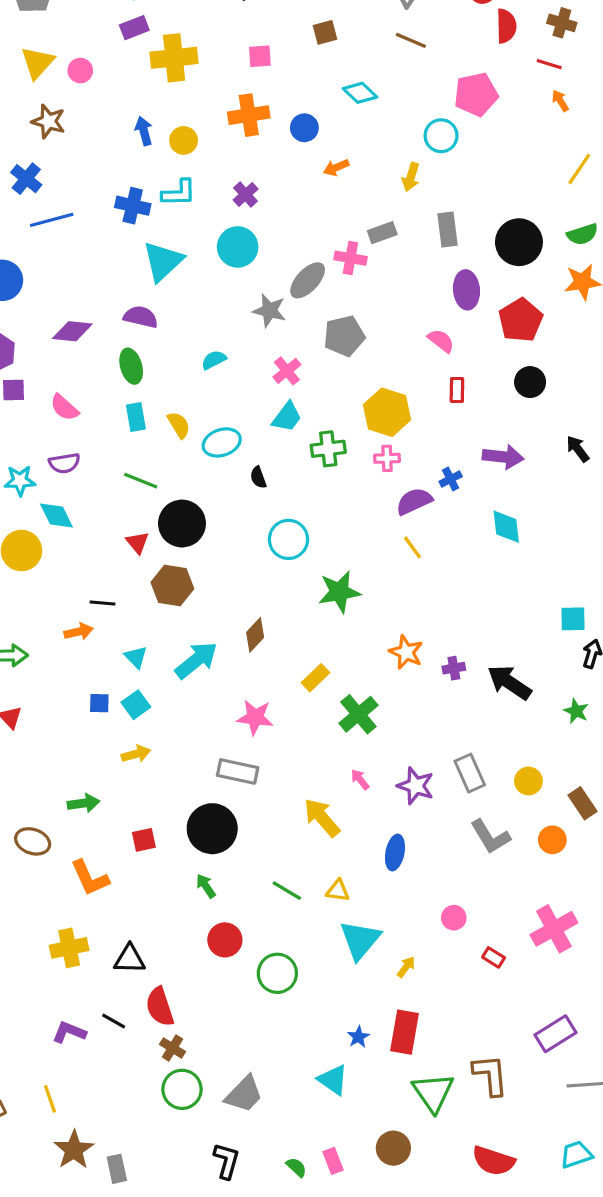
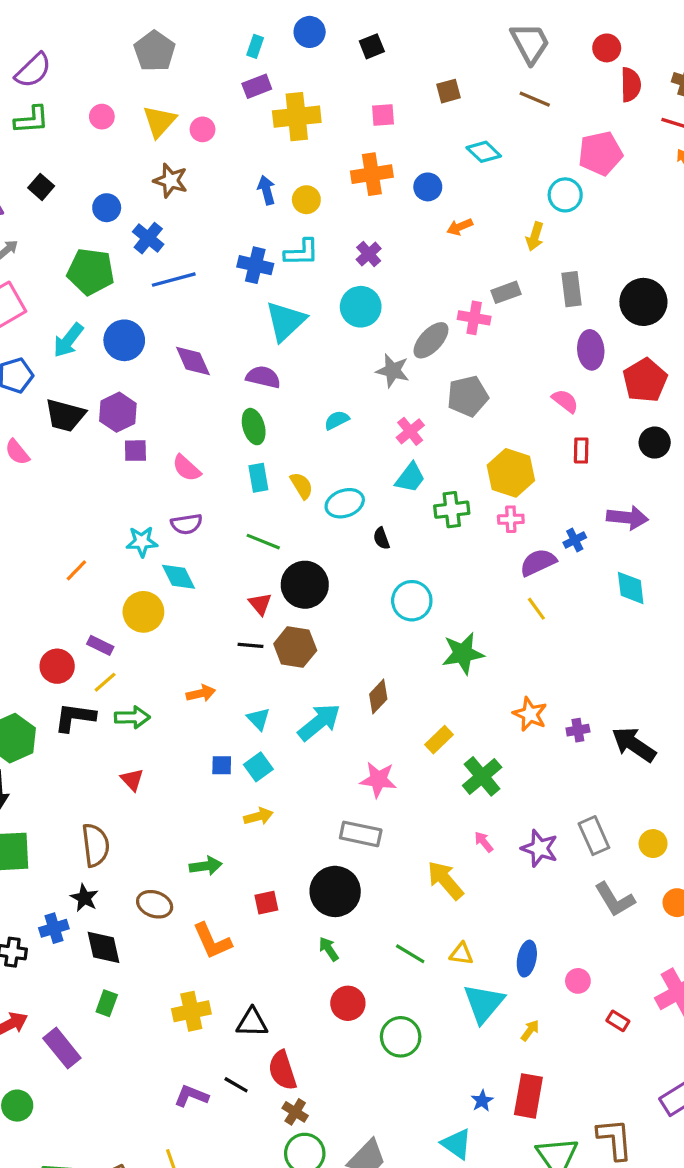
purple diamond: (72, 331) -> (193, 361), moved, turned 60
black line: (103, 603) -> (250, 645), moved
blue ellipse: (395, 853) -> (527, 959), moved

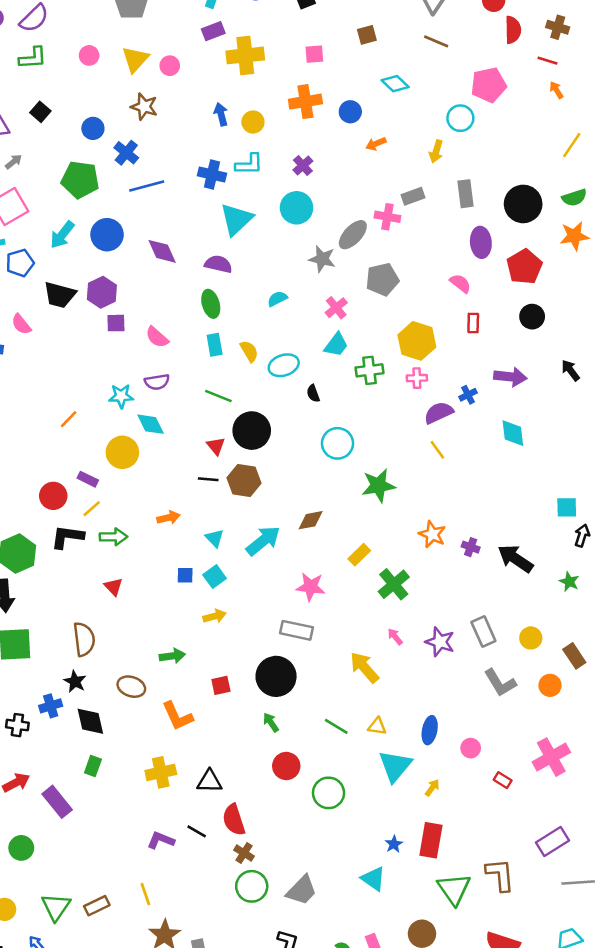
brown diamond: (378, 697) -> (311, 520), turned 36
purple cross: (578, 730) -> (471, 547), turned 30

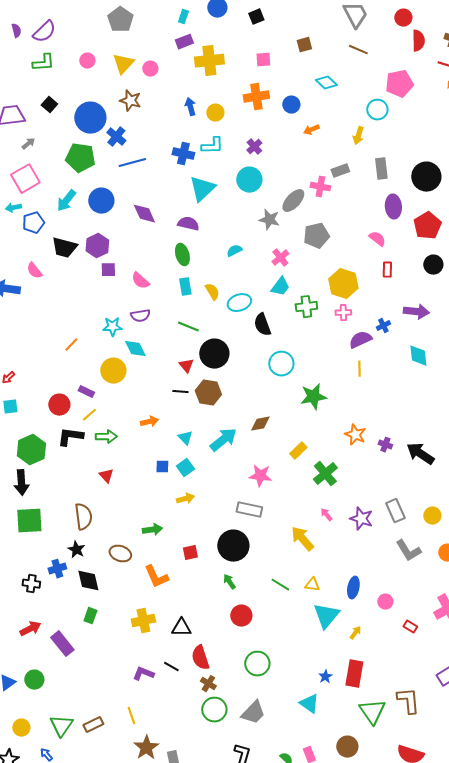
blue circle: (93, 128) -> (90, 118), size x1.8
black semicircle: (313, 393) -> (262, 325), size x1.6
yellow line: (437, 450) -> (359, 369), turned 35
green circle: (329, 793) -> (257, 664), moved

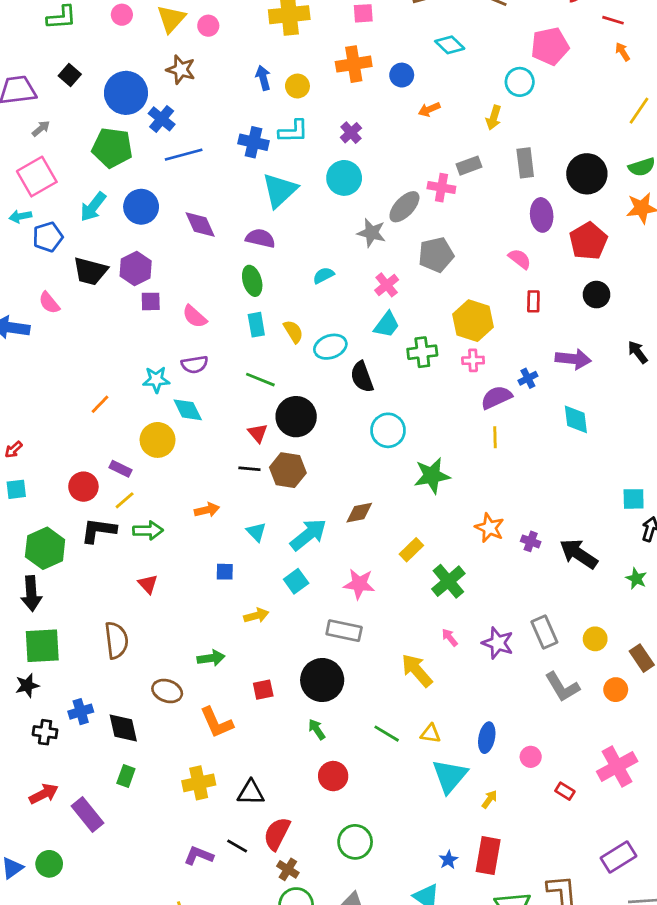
cyan square: (185, 468) -> (296, 581), moved
black star: (76, 550) -> (27, 686), moved, turned 30
red semicircle: (200, 658) -> (277, 834), turned 45

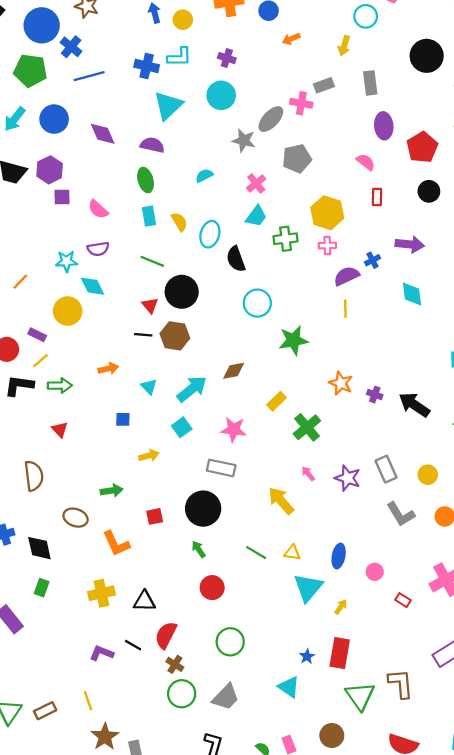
purple cross: (351, 133) -> (227, 58), turned -30
black circle: (587, 174) -> (427, 56), moved
cyan ellipse: (330, 347) -> (210, 234), turned -55

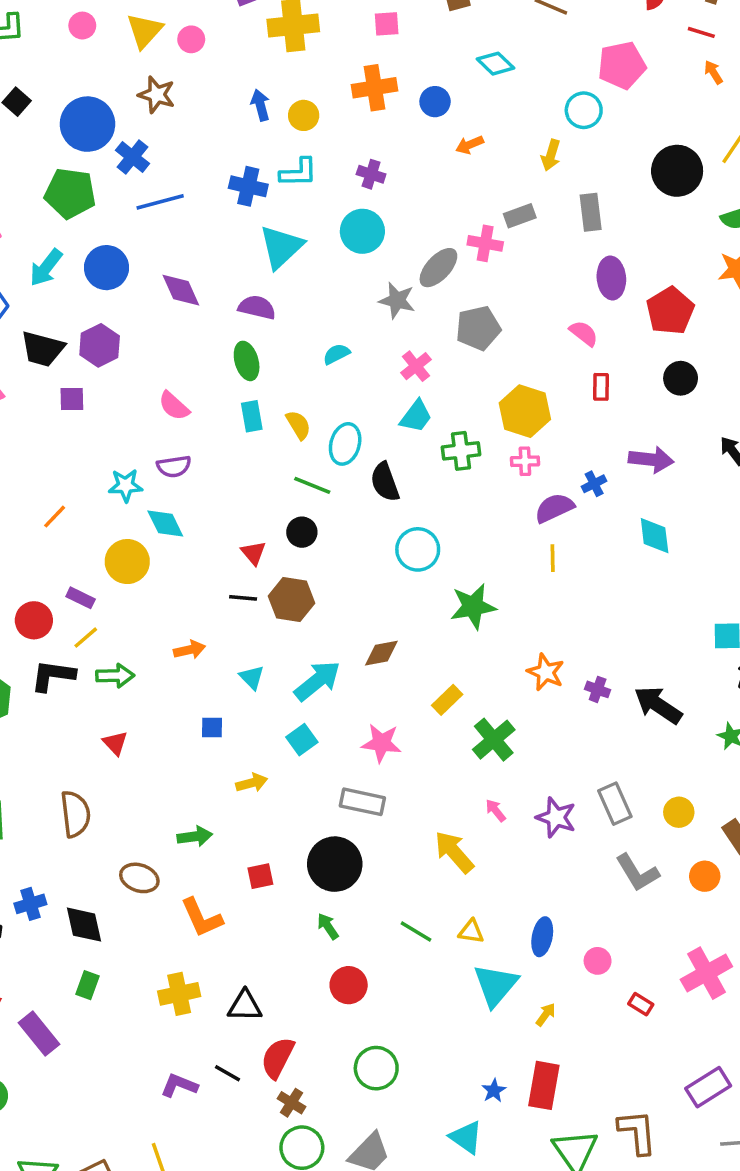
purple square: (62, 197) -> (72, 399), moved
green line: (152, 261) -> (312, 485), moved
black circle: (182, 292) -> (302, 532), size x0.6

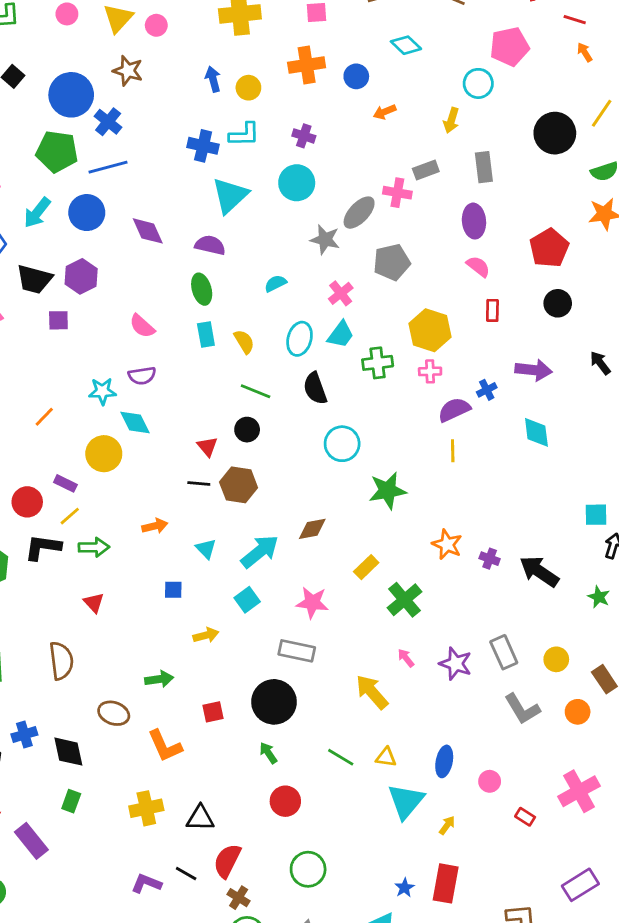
blue line: (160, 202) -> (108, 167), moved
purple ellipse: (611, 278) -> (474, 221), moved
cyan ellipse: (345, 444) -> (300, 339), moved

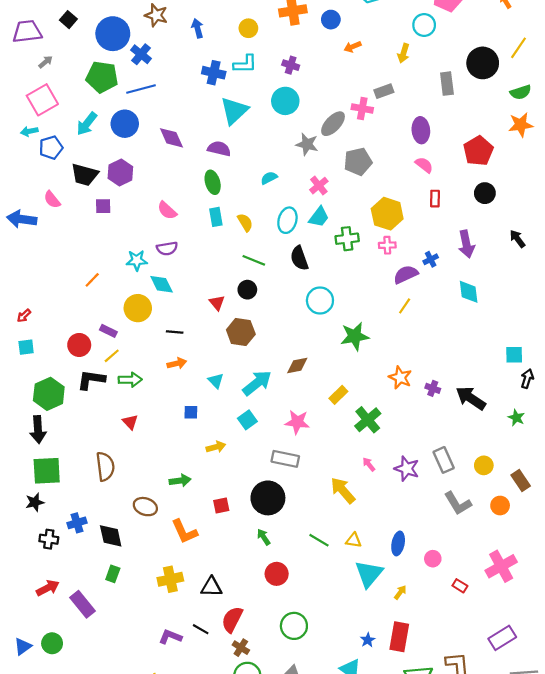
blue arrow: (213, 79) -> (197, 28), moved
gray rectangle: (484, 167) -> (447, 84), moved
purple arrow: (534, 370) -> (466, 244), turned 72
yellow line: (453, 451) -> (405, 306), turned 35
black line: (199, 483) -> (175, 332), moved

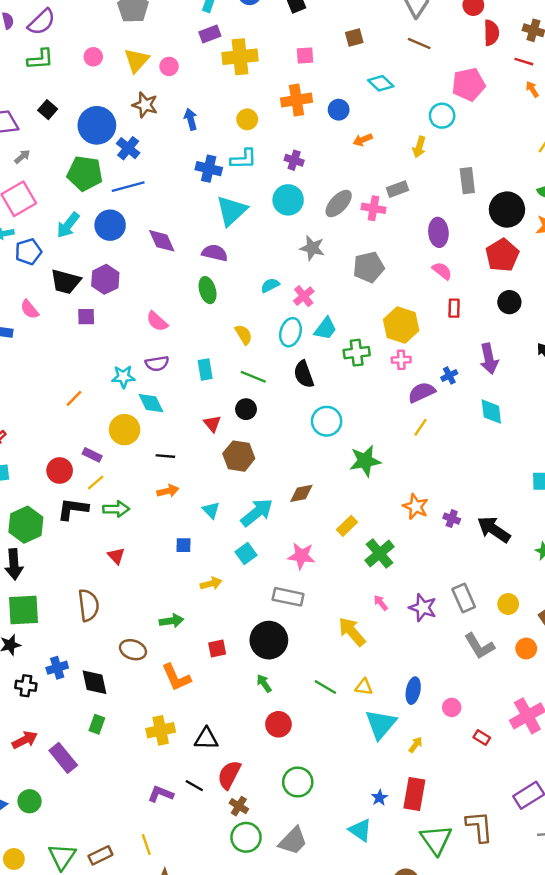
black circle: (483, 63) -> (507, 210), moved
gray ellipse: (333, 124) -> (339, 204), moved
pink cross: (319, 186) -> (304, 296), moved
cyan rectangle: (216, 217) -> (205, 369), moved

